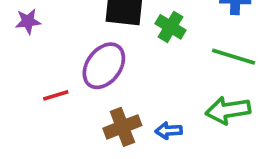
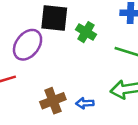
purple ellipse: (104, 66) -> (28, 45), moved

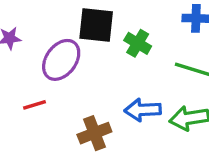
blue arrow: (85, 103) -> (143, 110), moved, size x1.5

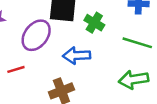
blue arrow: (143, 110) -> (77, 55), moved

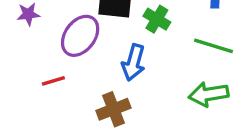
blue arrow: (77, 55) -> (133, 63), turned -72

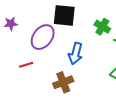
green cross: (157, 19) -> (102, 27), moved

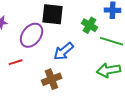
blue arrow: (76, 53) -> (64, 51), turned 35

